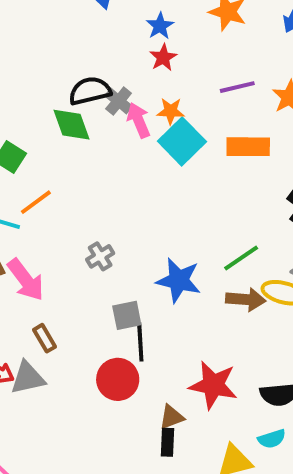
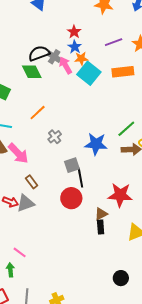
blue star: (160, 26) -> (75, 47), moved
orange line: (36, 202) -> (38, 113), moved

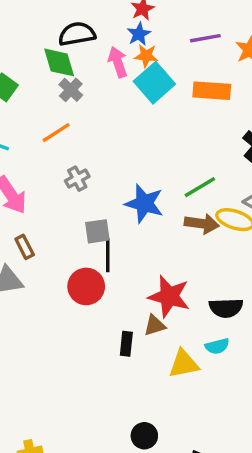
gray cross: (54, 57) -> (71, 90), moved
brown triangle: (101, 214) -> (155, 325), moved

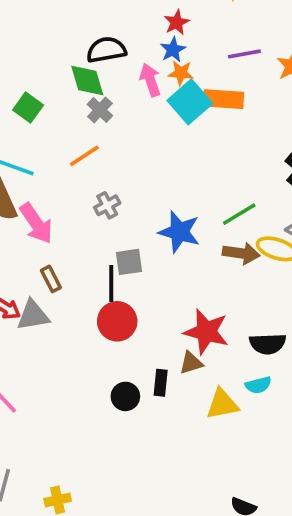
orange rectangle: (212, 91) -> (223, 99), moved
black line: (108, 255) -> (111, 284), moved
black circle: (144, 436) -> (125, 396), moved

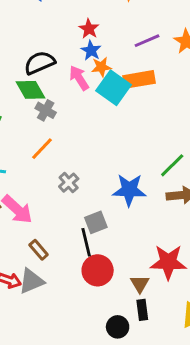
brown triangle: (191, 363) -> (140, 284), moved, turned -30

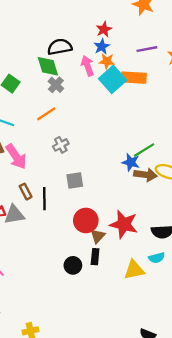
blue star: (129, 190) -> (131, 162), moved, size x0.7
black line: (86, 242) -> (44, 199), moved
red circle: (98, 270) -> (86, 220), moved

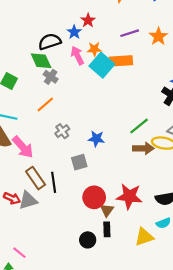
blue star: (102, 47) -> (74, 32), moved
blue star: (131, 162) -> (96, 139), moved
brown rectangle: (26, 192) -> (36, 178), size x1.5

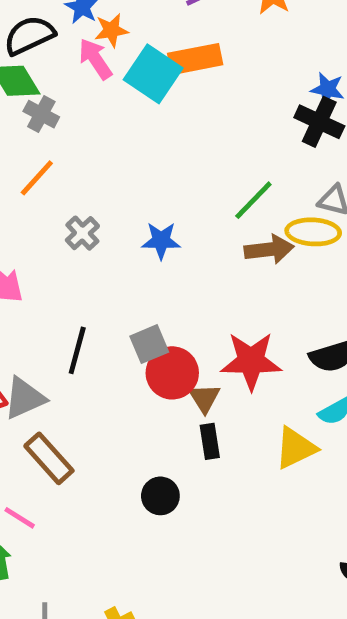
orange star: (94, 49) -> (111, 30), moved
gray square: (79, 162) -> (149, 344), moved
brown rectangle: (36, 178) -> (49, 458), moved
black line: (54, 182) -> (77, 350), turned 30
black circle: (88, 240) -> (160, 496), moved

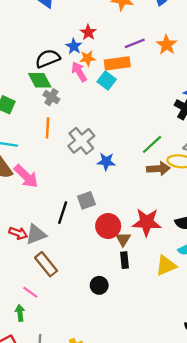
orange rectangle: (195, 59) -> (117, 63), moved
cyan square: (153, 74) -> (107, 80), size x0.7
orange line: (37, 178) -> (48, 128), turned -42
gray cross: (82, 233) -> (81, 141), moved, size x1.6
gray square: (149, 344) -> (86, 200), moved

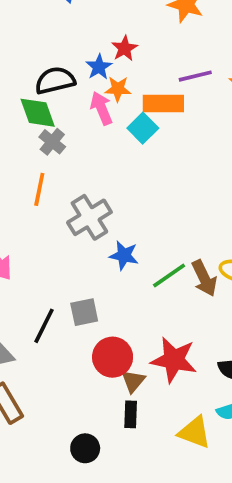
green line: (152, 144) -> (169, 276), moved
brown arrow: (158, 169) -> (204, 278), turned 60
yellow triangle: (166, 266) -> (195, 432), turned 35

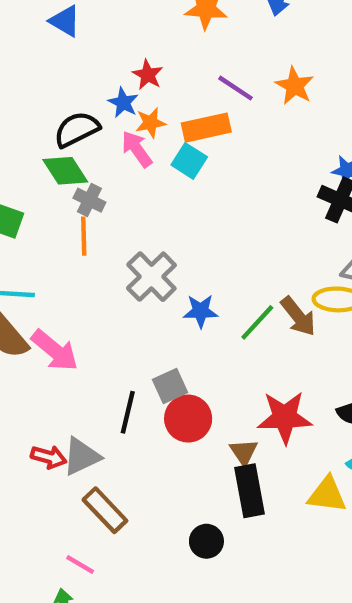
purple line: (195, 76) -> (235, 88), turned 60
orange line: (39, 189) -> (84, 236), moved
red circle: (113, 357) -> (188, 419), moved
black rectangle: (131, 414) -> (249, 491), size x1.6

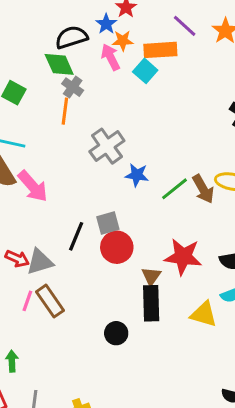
pink line: (80, 565) -> (27, 301), moved, turned 70

